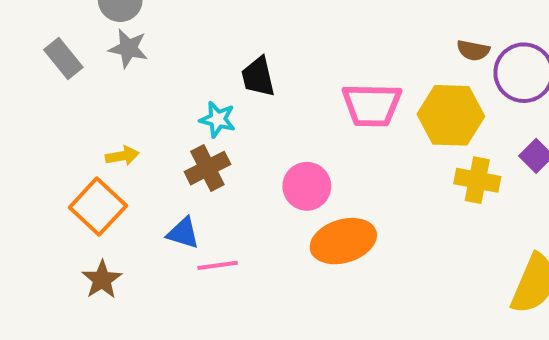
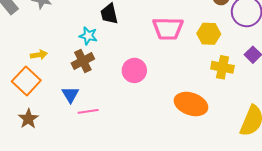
yellow hexagon: (451, 115) -> (209, 34), size x0.7
blue triangle: (183, 233) -> (70, 95), turned 42
orange ellipse: (343, 241) -> (191, 104), moved, turned 36

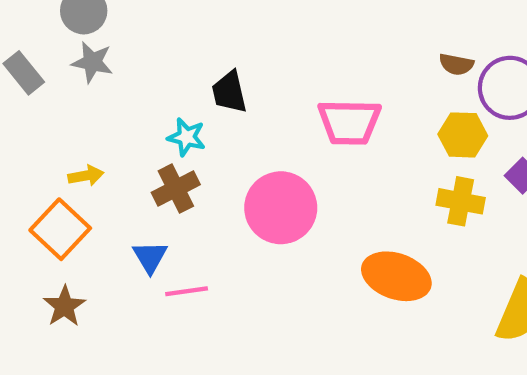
yellow hexagon: (209, 34) -> (463, 135), moved
pink circle: (134, 70) -> (281, 208), size x1.4

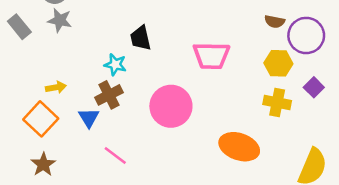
blue triangle: (150, 257) -> (89, 118), moved
pink line: (187, 291) -> (115, 156), turned 45

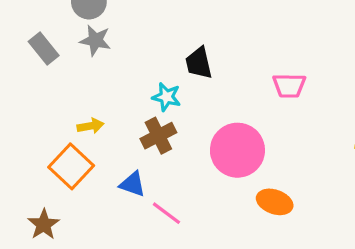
pink trapezoid: (211, 56) -> (289, 86), size x0.7
blue triangle: (89, 118) -> (133, 184), moved, turned -40
orange ellipse: (239, 147) -> (275, 202), moved, size x0.7
brown star: (43, 164) -> (44, 224), moved

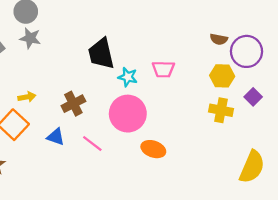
black trapezoid: (199, 63) -> (101, 54), size x1.4
cyan star: (166, 97) -> (128, 77), moved
pink line: (166, 213) -> (92, 144), moved

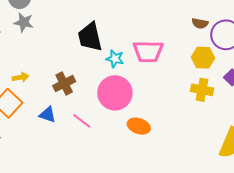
pink trapezoid: (163, 69) -> (148, 51), size x1.4

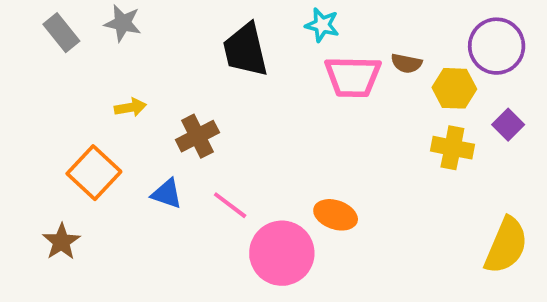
brown semicircle: (200, 23) -> (406, 63), moved
cyan star: (115, 59) -> (322, 25), moved
yellow arrow: (21, 77) -> (130, 107), moved
pink circle: (115, 93) -> (282, 253), moved

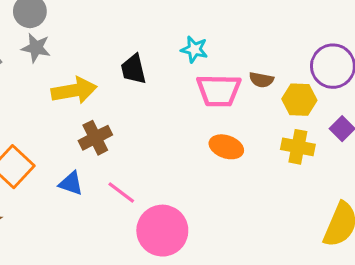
black trapezoid: (245, 50) -> (133, 69), size x0.7
yellow arrow: (130, 107) -> (74, 90), moved, size x1.8
orange ellipse: (336, 215) -> (226, 147), moved

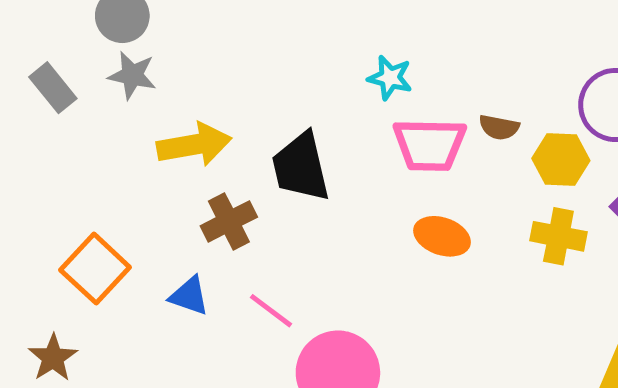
black trapezoid: (133, 69) -> (301, 167), moved, size x1.4

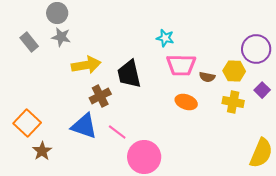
brown semicircle: (499, 127) -> (207, 77), moved
orange square: (95, 269) -> (27, 123), moved
blue triangle: (189, 296) -> (84, 126), size x1.6
brown star: (53, 358) -> (42, 151), moved

